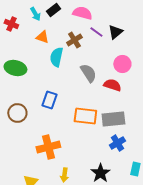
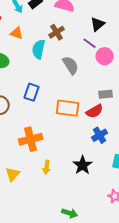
purple line: (96, 32) -> (90, 43), moved
orange triangle: (42, 37) -> (17, 33), moved
red semicircle: (112, 85) -> (95, 111), moved, turned 132
gray rectangle: (113, 119) -> (106, 94), moved, size x0.6

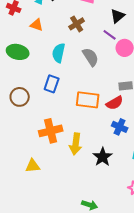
cyan semicircle: (39, 49) -> (59, 53), moved
blue cross: (100, 135) -> (120, 127), turned -35
yellow arrow: (47, 167) -> (76, 144), moved, size x1.5
yellow triangle: (13, 174) -> (33, 166), turned 42

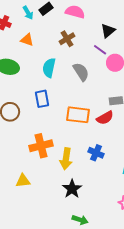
blue rectangle: (52, 84) -> (42, 99), turned -30
blue cross: (120, 127) -> (96, 153), moved
black star: (103, 157) -> (72, 189), moved

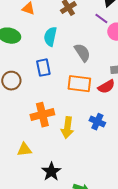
gray semicircle: (81, 72) -> (82, 53), moved
black star: (72, 189) -> (51, 172), moved

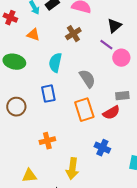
orange rectangle: (79, 84) -> (84, 110), turned 65
orange cross: (42, 115) -> (47, 141), size x0.7
yellow arrow: (67, 128) -> (72, 169), moved

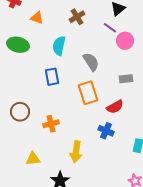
brown circle: (16, 107) -> (20, 112), moved
red semicircle: (111, 113) -> (115, 107), moved

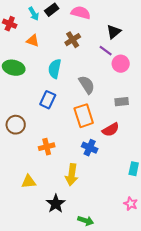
blue rectangle: (52, 77) -> (48, 100), turned 36
brown circle: (20, 112) -> (16, 125), moved
blue cross: (106, 131) -> (90, 148), moved

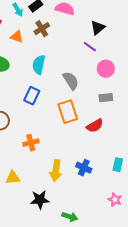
brown cross: (73, 40) -> (42, 29), moved
pink circle: (121, 64) -> (106, 69), moved
blue cross: (90, 148) -> (84, 168), moved
black star: (56, 204) -> (40, 200), turned 30

